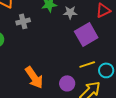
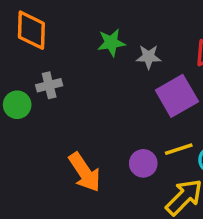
gray cross: (23, 21) -> (49, 85), moved
purple circle: (67, 83) -> (143, 163), moved

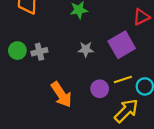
gray star: (149, 57) -> (86, 49), moved
gray cross: (49, 85) -> (39, 52), moved

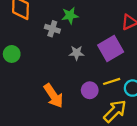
gray cross: (39, 52) -> (52, 29), moved, turned 32

